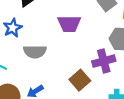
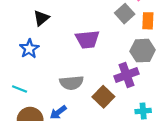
gray semicircle: (35, 52) -> (71, 83), moved

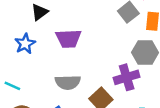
purple trapezoid: (87, 39) -> (69, 39), moved

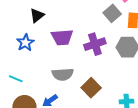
purple cross: (127, 77) -> (95, 44), moved

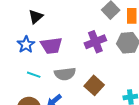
purple trapezoid: (62, 37) -> (51, 46), moved
cyan line: (16, 79) -> (34, 75), moved

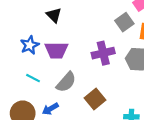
black triangle: (36, 17) -> (54, 15), moved, turned -42
gray semicircle: (65, 74) -> (66, 82), turned -50

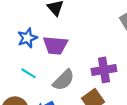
purple cross: (103, 53) -> (104, 70), moved

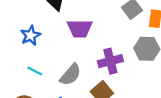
purple trapezoid: (55, 45) -> (80, 29), moved

